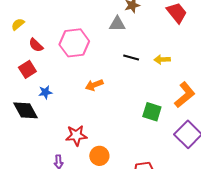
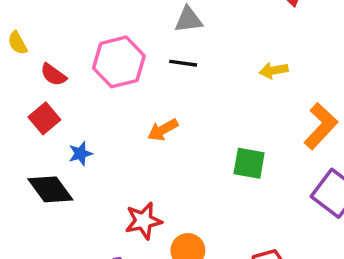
yellow semicircle: (18, 24) -> (18, 43), turned -72
black line: (131, 57) -> (183, 63), moved
green square: (152, 112) -> (249, 163), moved

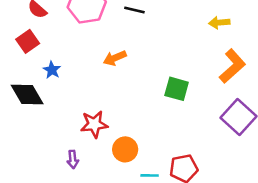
yellow arrow: (274, 70) -> (219, 23), moved
blue star: (80, 154) -> (52, 70), turned -30

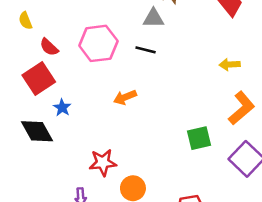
red square: (28, 41) -> (39, 79), size x1.4
green square: (177, 89) -> (199, 138), moved, turned -30

